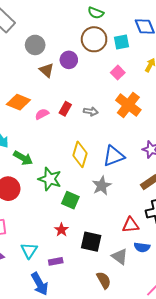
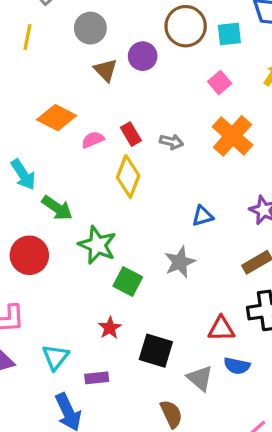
red rectangle: (65, 109) -> (131, 134), turned -64
yellow diamond: (80, 154) -> (128, 177), moved
blue triangle: (114, 156) -> (203, 216), size x0.6

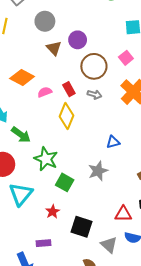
brown circle: (186, 26) -> (94, 66), moved
cyan triangle: (55, 357) -> (21, 194), moved, size x1.4

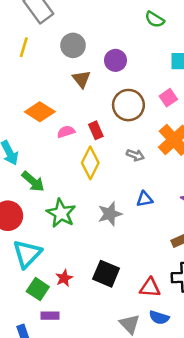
purple circle: (78, 40) -> (115, 60), moved
gray arrow: (94, 95) -> (135, 155), moved
gray star: (98, 171) -> (110, 214), moved
green square: (65, 182) -> (38, 289), moved
black square: (81, 227) -> (106, 274), moved

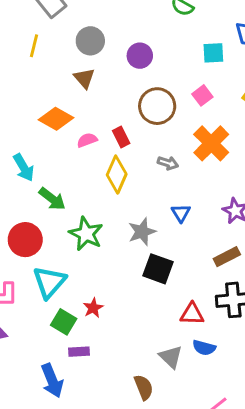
brown triangle: (81, 79) -> (84, 78), moved
blue triangle: (145, 199) -> (181, 213), turned -48
black square: (106, 274) -> (158, 269), moved

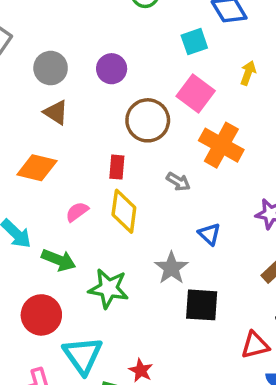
pink square: (202, 95) -> (196, 94), size x1.5
red rectangle: (121, 137) -> (117, 167), turned 48
pink semicircle: (87, 140) -> (77, 212), moved
gray arrow: (168, 163) -> (178, 182), turned 30

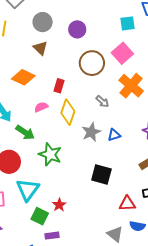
red rectangle: (117, 167) -> (59, 86), moved
blue triangle: (209, 234) -> (114, 135), turned 48
gray star: (171, 268) -> (91, 132), moved

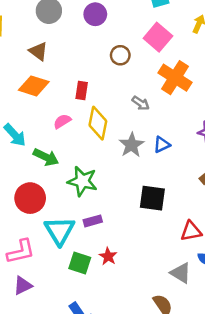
brown triangle: (40, 48) -> (38, 51), moved
brown circle: (92, 63) -> (120, 55), size x0.6
red star: (59, 205) -> (108, 256), moved
purple rectangle: (52, 236) -> (93, 221), moved

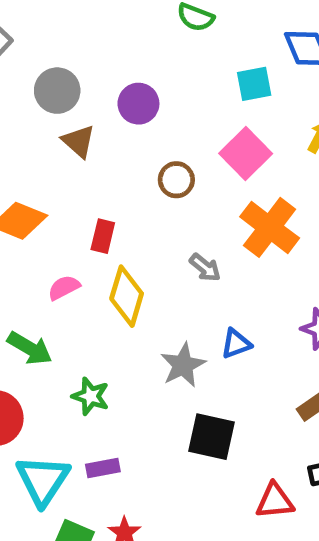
brown triangle: (38, 51) -> (79, 141), moved
gray star: (132, 145) -> (183, 365), moved
green star: (82, 181) -> (91, 396), size x0.7

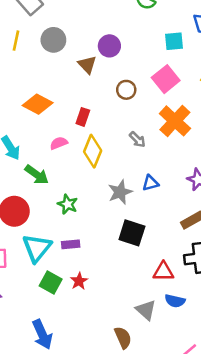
gray circle: (57, 91) -> (53, 40), moved
brown triangle: (79, 141) -> (87, 65), moved

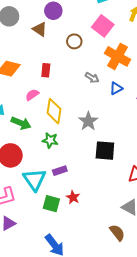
yellow diamond: (93, 151) -> (54, 111), moved
blue triangle: (150, 183) -> (116, 88), moved

